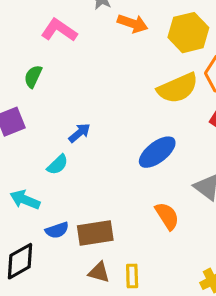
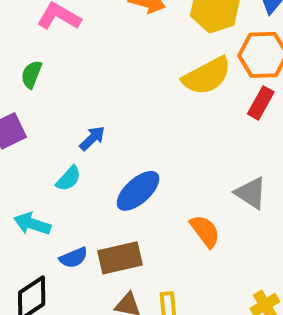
blue ellipse: (157, 152) -> (138, 191), moved

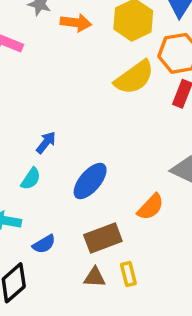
orange semicircle: (205, 231) -> (151, 207), turned 88
brown rectangle: (120, 258) -> (103, 238), moved

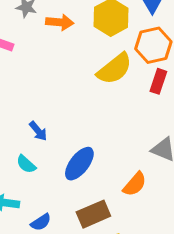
blue arrow: (46, 142) -> (38, 131), turned 105
cyan semicircle: (31, 179) -> (26, 164), turned 100

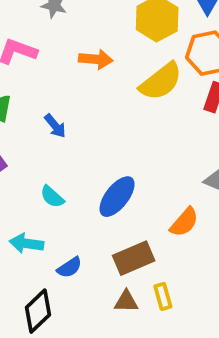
orange arrow: (60, 22) -> (96, 59), moved
blue arrow: (38, 131) -> (55, 126), moved

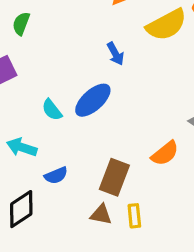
blue arrow: (55, 126) -> (115, 54), moved
blue ellipse: (117, 197) -> (93, 100), moved
brown rectangle: (134, 258) -> (114, 177), turned -56

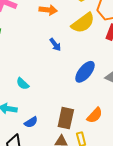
blue ellipse: (93, 100) -> (85, 72), moved
orange semicircle: (165, 153) -> (95, 115), moved

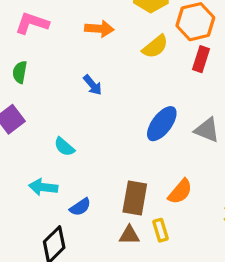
yellow semicircle: (83, 23) -> (155, 47), size x0.7
blue arrow: (55, 45) -> (93, 85), moved

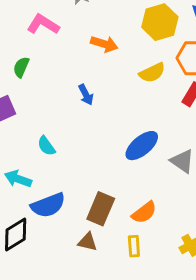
blue semicircle: (80, 207) -> (48, 205), size x1.6
yellow rectangle: (160, 230) -> (134, 246), moved

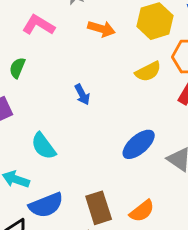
orange arrow: (104, 44) -> (101, 29), moved
cyan semicircle: (46, 146) -> (43, 146), size x1.4
brown rectangle: (101, 209) -> (99, 208), turned -40

